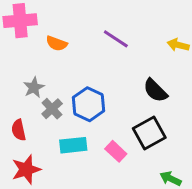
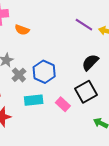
purple line: (116, 39) -> (84, 25), moved
black semicircle: (155, 91) -> (90, 62), turned 90

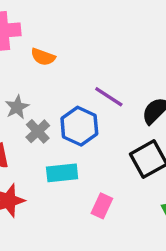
purple line: (84, 25) -> (109, 97), moved
pink rectangle: (63, 104) -> (102, 206), moved, turned 72

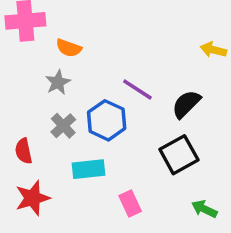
gray star: (17, 107) -> (58, 82), moved
pink rectangle: (102, 206) -> (130, 203), turned -50

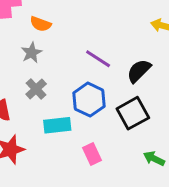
blue hexagon: (107, 120) -> (89, 100), moved

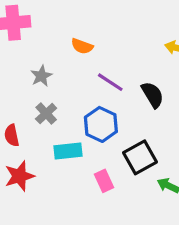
orange semicircle: (41, 24) -> (82, 46), moved
black semicircle: (139, 71) -> (153, 95), turned 104
black square: (133, 113) -> (140, 157), moved

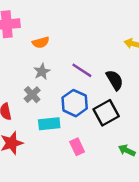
orange semicircle: (82, 46) -> (41, 42), moved, turned -35
gray star: (41, 76) -> (42, 72), moved
black square: (140, 157) -> (106, 113), moved

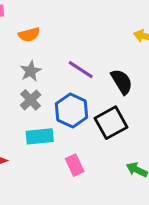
gray cross: (32, 95) -> (31, 100), moved

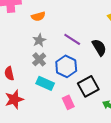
black square: (111, 123) -> (88, 86), moved
cyan rectangle: (40, 136) -> (45, 83), turned 30

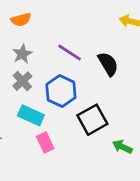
pink rectangle: (68, 102) -> (45, 143), moved

